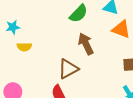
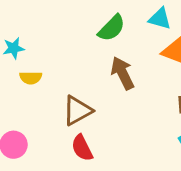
brown triangle: (68, 69) -> (77, 110), moved

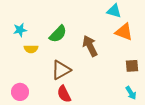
green semicircle: (112, 28) -> (58, 34), moved

